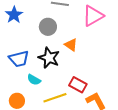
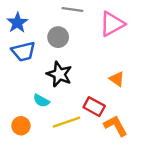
orange triangle: (71, 45) -> (117, 79), moved
blue trapezoid: (19, 59) -> (23, 51), moved

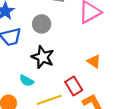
red rectangle: (94, 107) -> (74, 86), turned 30

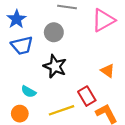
cyan semicircle: (27, 81) -> (29, 92), moved

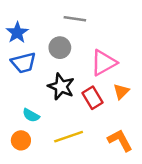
pink triangle: (103, 20) -> (104, 63), moved
orange triangle: (108, 71) -> (121, 92), turned 40
red rectangle: (87, 96) -> (92, 98), moved

